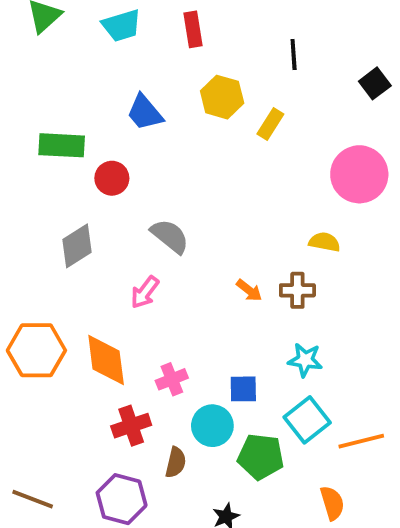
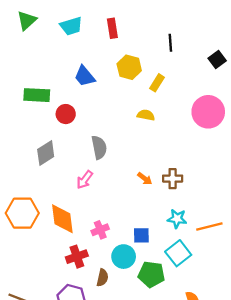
gray semicircle: (170, 236) -> (99, 147), turned 40
yellow semicircle: (325, 242) -> (146, 115), moved
orange line: (361, 441) -> (209, 226), moved

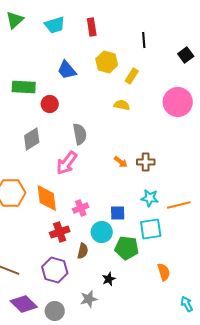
pink arrow: (85, 180) -> (67, 163), size x1.4
cyan square: (178, 253) -> (151, 229), turned 30

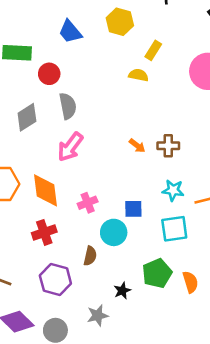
yellow rectangle: (132, 76) -> (153, 50), moved
gray semicircle: (80, 134) -> (68, 106), moved
red cross: (60, 232) -> (44, 232), moved
green pentagon: (127, 248) -> (157, 273), moved, turned -30

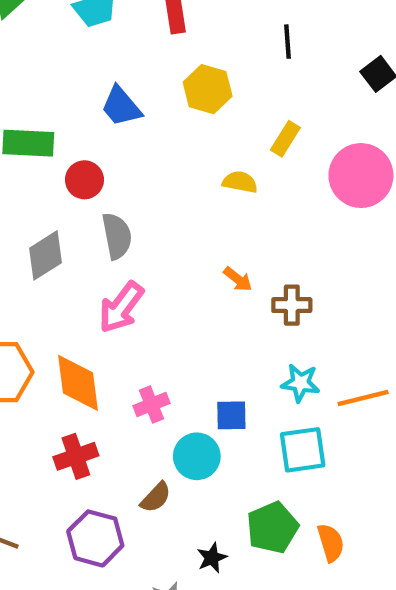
yellow rectangle: (153, 50) -> (285, 139), moved
orange arrow: (137, 146) -> (238, 279), moved
brown semicircle: (90, 256) -> (156, 497), turned 30

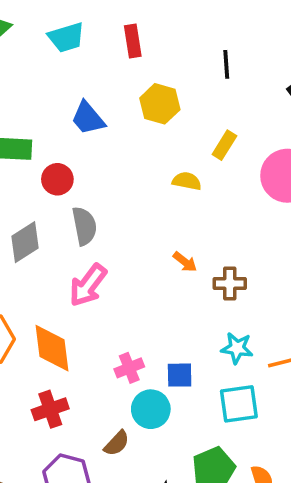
pink cross: (151, 404) -> (129, 368), moved

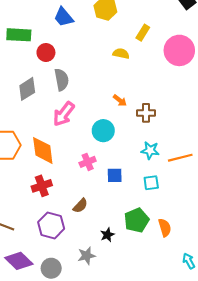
blue square: (180, 375) -> (115, 175), moved
cyan square: (239, 404) -> (151, 183), size x0.7
cyan circle: (151, 409) -> (103, 131), moved

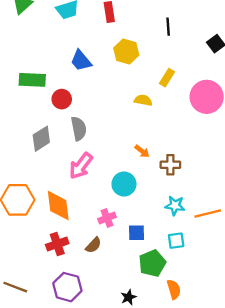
brown semicircle: (80, 206) -> (93, 245), moved
green pentagon: (137, 220) -> (152, 263), moved
orange semicircle: (165, 228) -> (174, 289), moved

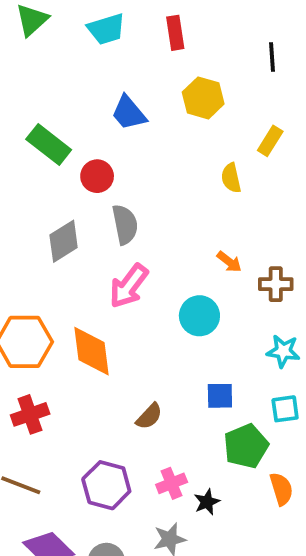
green rectangle: (32, 80) -> (49, 145), turned 35
yellow semicircle: (143, 100) -> (231, 178), turned -114
pink cross: (107, 218) -> (172, 483), moved
red cross: (57, 244) -> (30, 414), moved

